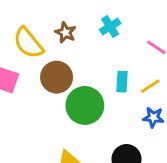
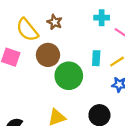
cyan cross: (110, 27) -> (102, 18), moved, turned 32

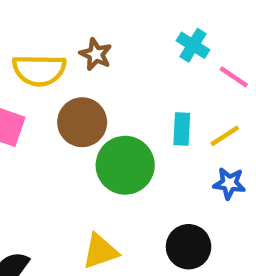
cyan cross: (102, 18) -> (193, 45), turned 32
yellow semicircle: (27, 30) -> (39, 70), turned -50

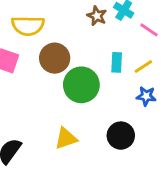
brown star: (96, 54) -> (97, 16), moved

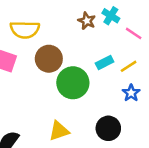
cyan rectangle: (117, 62) -> (105, 63), turned 60
blue star: (146, 96) -> (131, 93), turned 30

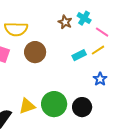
yellow line: (129, 66) -> (98, 50), moved
green circle: (73, 83) -> (54, 104), moved
yellow triangle: (59, 131) -> (27, 106), moved

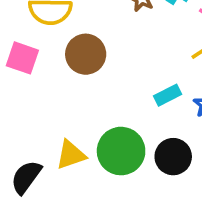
cyan rectangle: (79, 55) -> (168, 95), moved

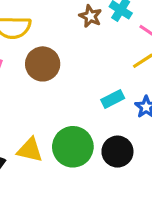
yellow triangle: (71, 155) -> (30, 150), turned 32

